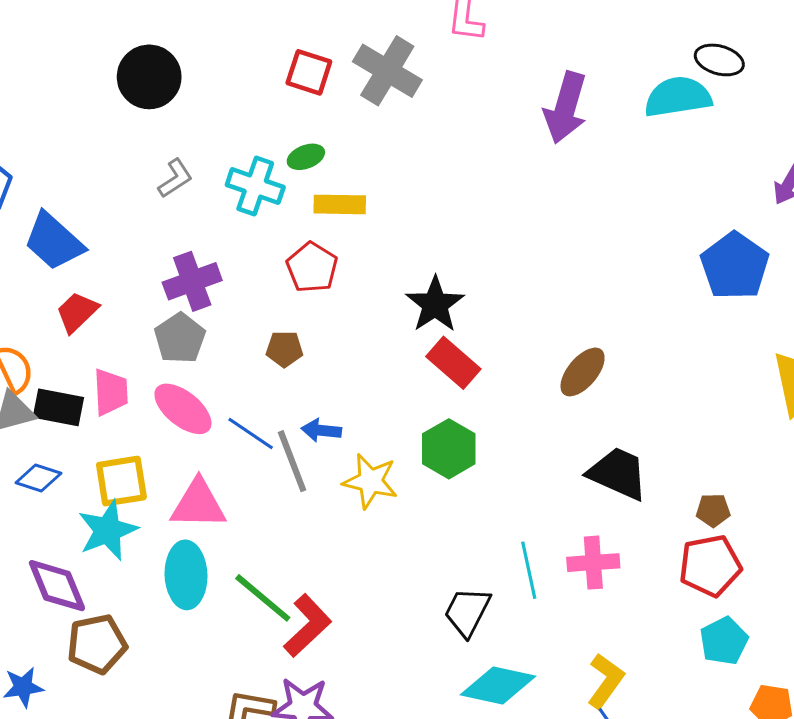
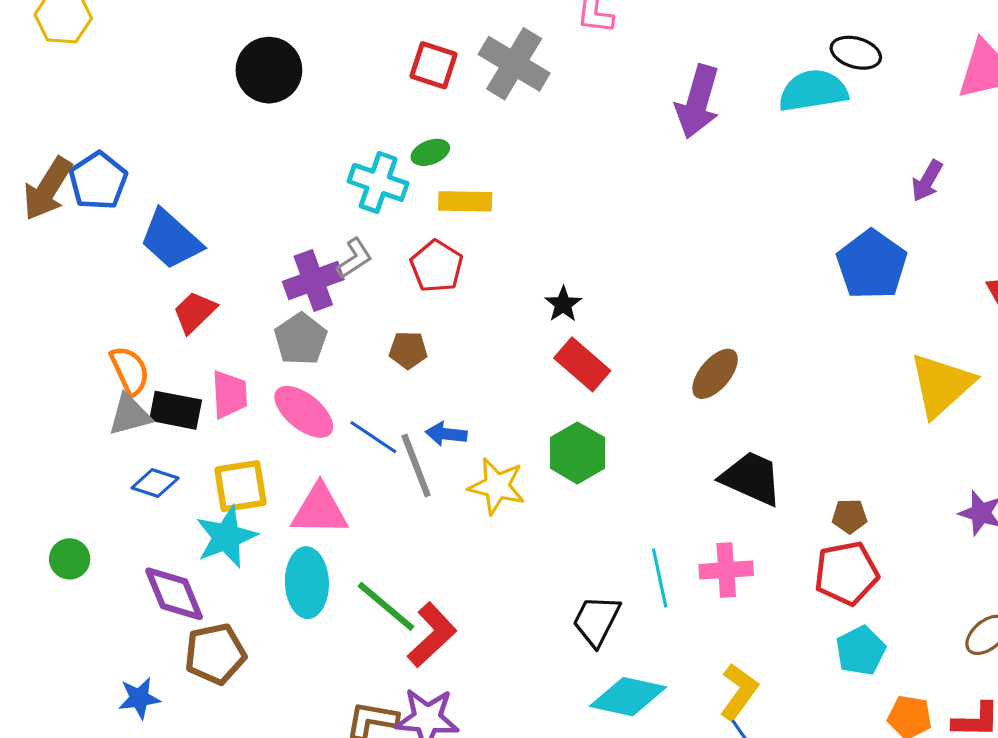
gray L-shape: (175, 178) -> (354, 258), moved
black star: (435, 304) -> (563, 304), size x0.6

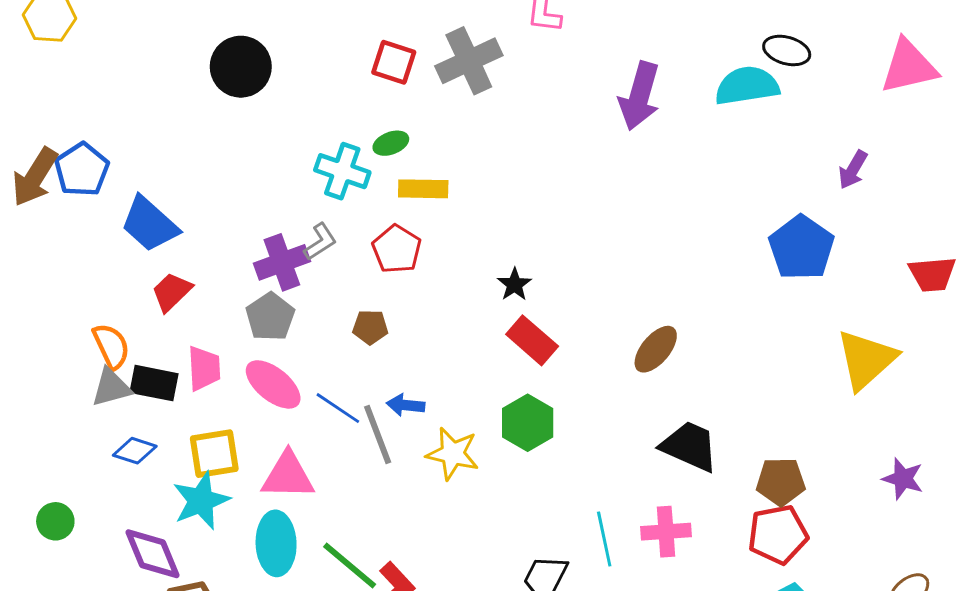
gray cross: (514, 64) -> (469, 61), turned 34
brown pentagon: (850, 516) -> (781, 482), size x1.5

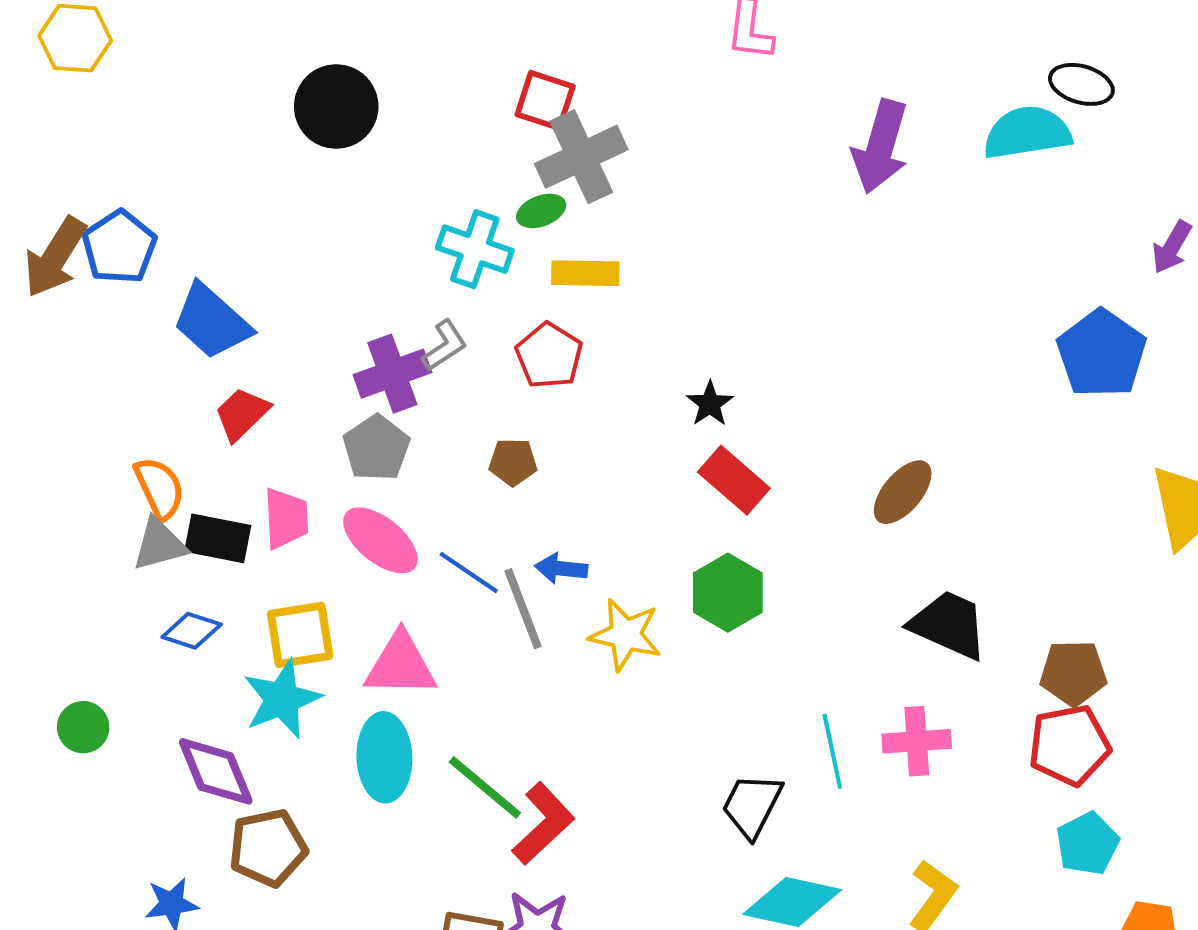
gray cross: (469, 61) -> (581, 157), moved

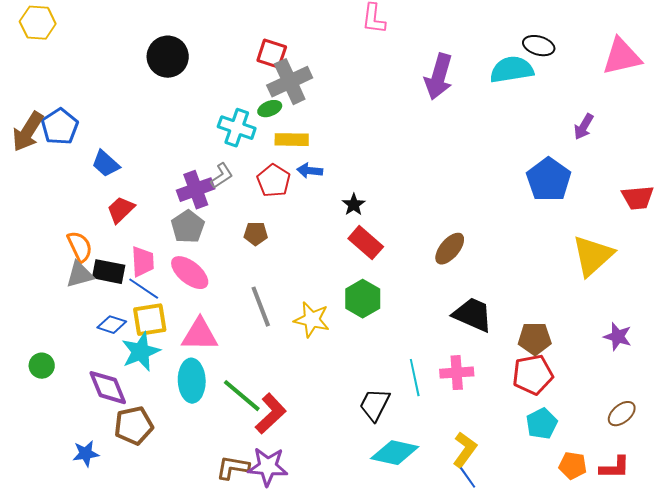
blue trapezoid: (212, 321) -> (106, 164), size x0.7
blue arrow: (561, 568) -> (310, 171), moved
blue line: (469, 573) -> (144, 289), moved
blue diamond: (192, 631) -> (112, 325), moved

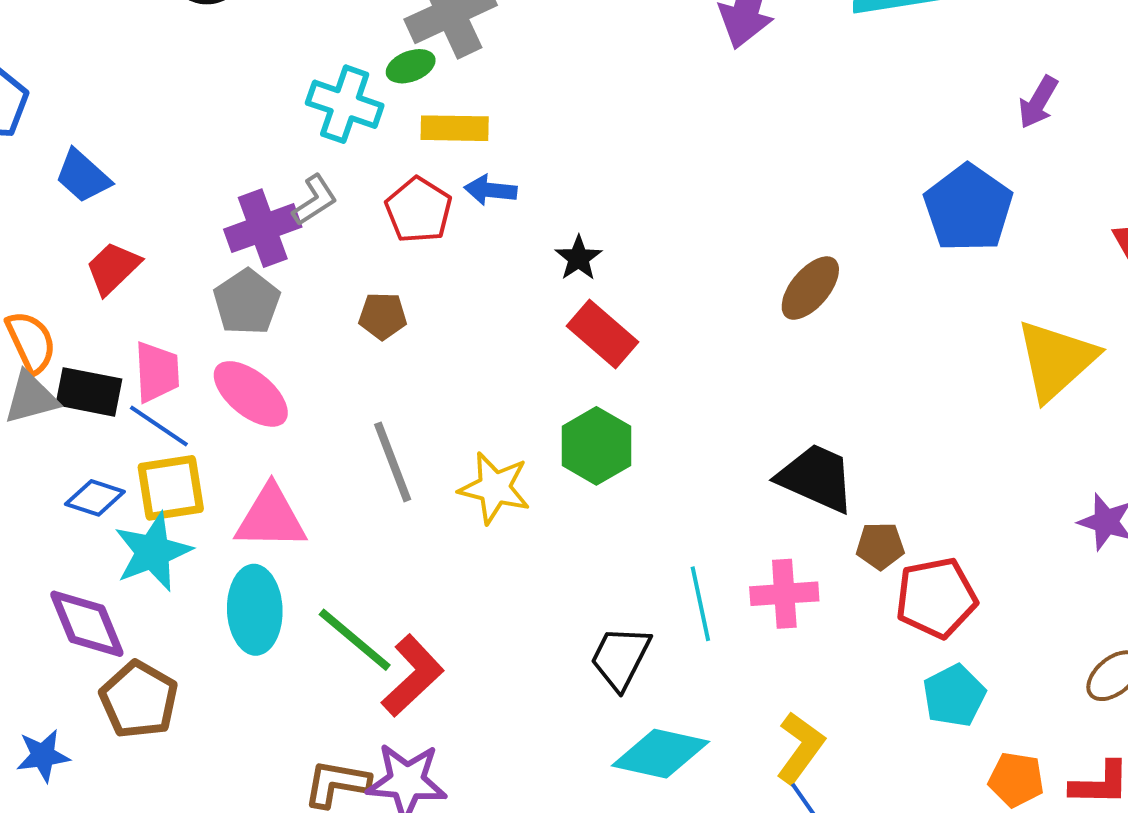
brown ellipse: (450, 249) -> (810, 288), moved
brown pentagon: (535, 339) -> (880, 546), moved, size x0.7
brown pentagon: (134, 426) -> (139, 700), turned -30

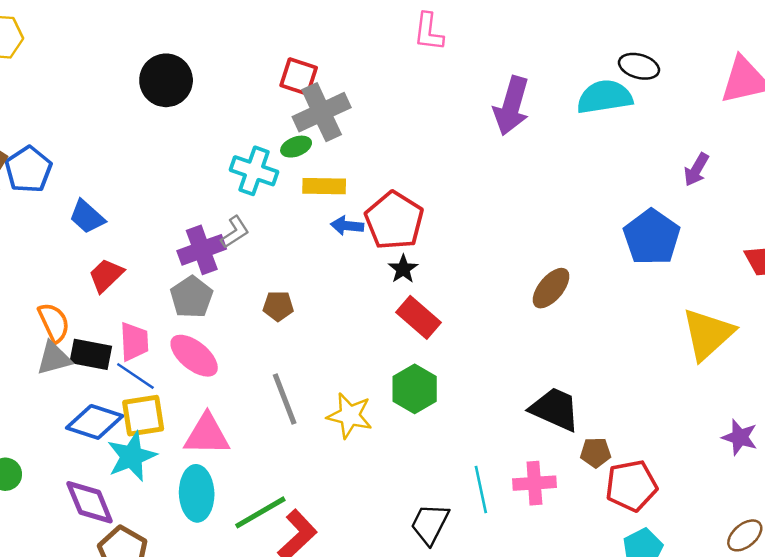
red pentagon: (419, 210) -> (394, 221), moved, size x1.4
blue diamond: (95, 498) -> (95, 422), size x1.5
green line: (355, 640) -> (260, 512), turned -70

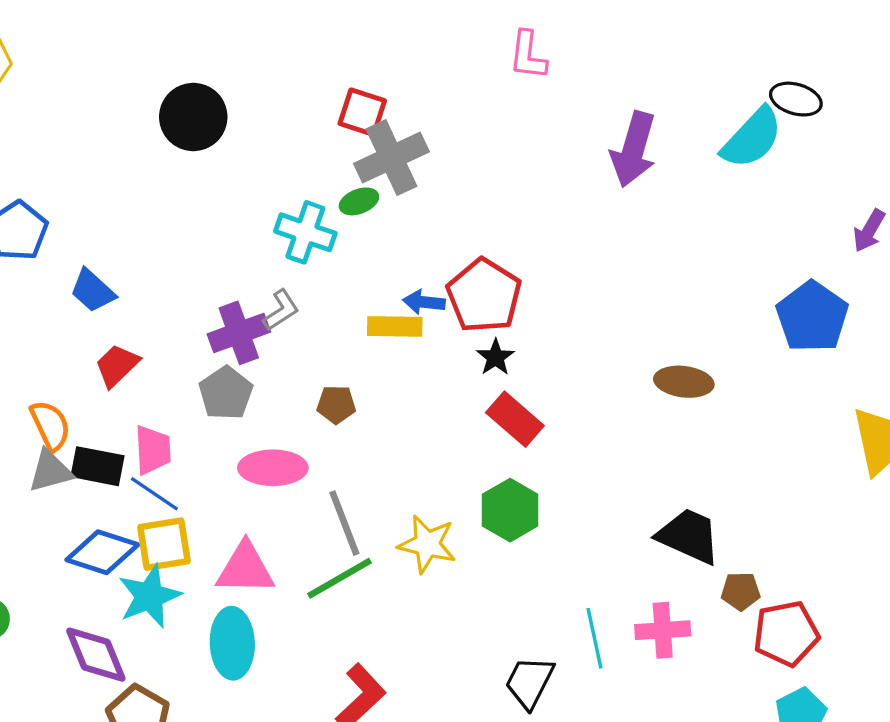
cyan semicircle: (605, 97) -> (752, 138), turned 142
yellow rectangle: (324, 186) -> (395, 326), moved
brown ellipse: (551, 288) -> (684, 382), turned 57
pink ellipse: (194, 356) -> (273, 468), moved, turned -39
green line: (260, 512) -> (339, 578), moved

